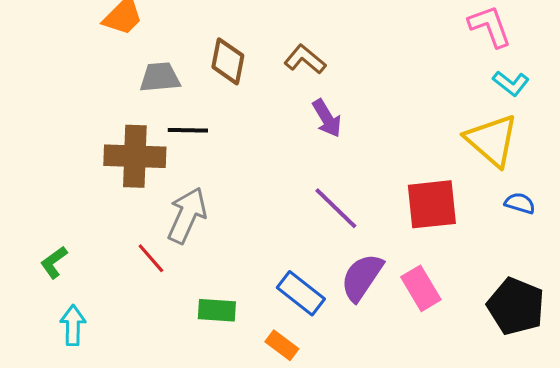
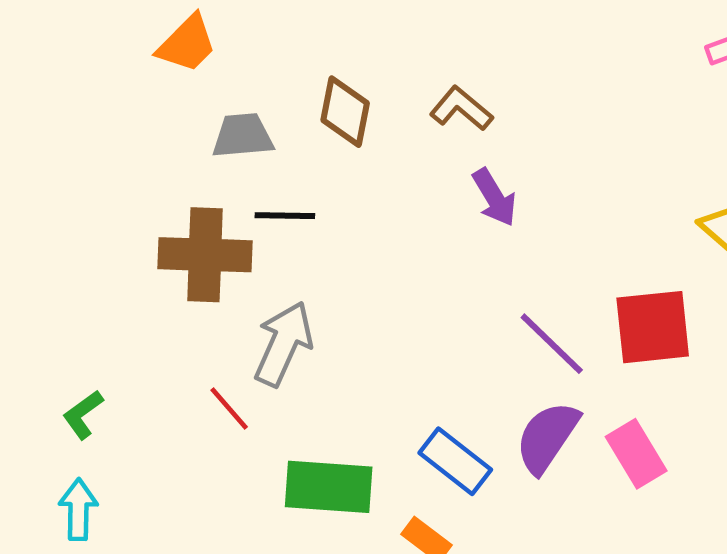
purple line: (336, 208) -> (552, 344), moved
green rectangle: (217, 310) -> (329, 487), size x1.5
cyan arrow: (73, 325) -> (78, 509), moved

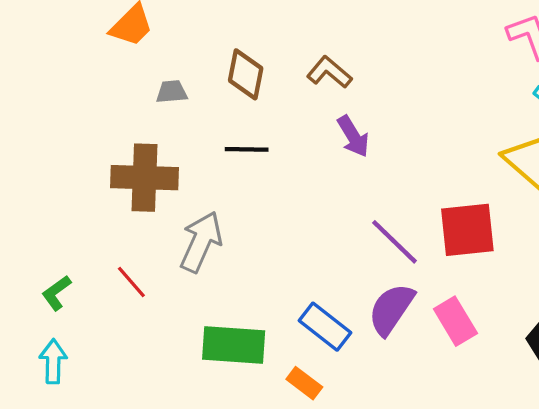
gray trapezoid: (243, 136) -> (172, 92), size x0.7
black line: (285, 216) -> (247, 149), moved
red line: (229, 408) -> (131, 282), moved

